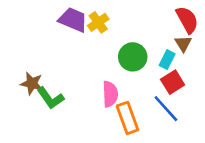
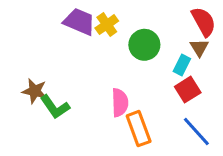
green circle: (133, 57) -> (144, 45), moved
blue line: (166, 109) -> (196, 131), moved

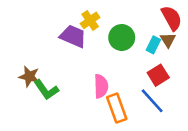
purple trapezoid: (79, 22) -> (73, 36), moved
cyan rectangle: (182, 65) -> (153, 45), moved
blue line: (196, 131) -> (152, 101), moved

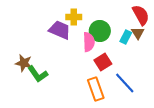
yellow cross: (90, 20) -> (74, 17), turned 35
red square: (158, 75) -> (103, 62), moved
pink semicircle: (101, 86) -> (89, 42), moved

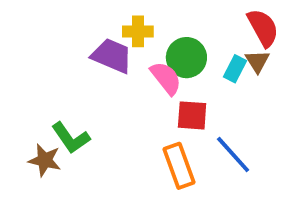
pink semicircle: (89, 42) -> (166, 78), turned -36
red square: (103, 62) -> (192, 115), turned 36
brown star: (24, 63) -> (45, 160), moved

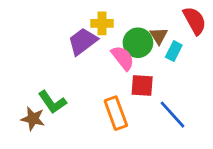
purple trapezoid: (112, 56) -> (83, 41), turned -60
brown triangle: (257, 61) -> (159, 36), moved
orange rectangle: (179, 166) -> (116, 113), moved

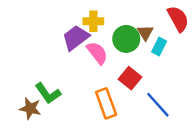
pink semicircle: (123, 58) -> (97, 53), moved
red square: (142, 86) -> (130, 78), turned 35

